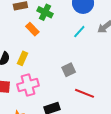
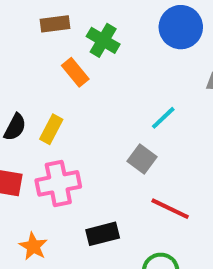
cyan line: (79, 32) -> (163, 118), moved
gray square: (69, 70) -> (142, 159), turned -32

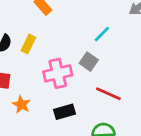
pink cross: (58, 183) -> (58, 73), moved
orange star: (33, 246) -> (21, 105), moved

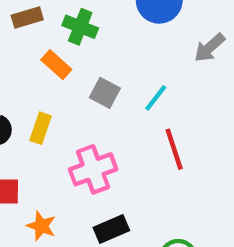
gray square: (89, 62) -> (105, 93), moved
red line: (108, 94) -> (174, 149), moved, turned 55

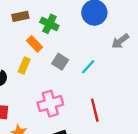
yellow rectangle: (41, 128) -> (24, 65), moved
red line: (174, 149) -> (95, 110), moved

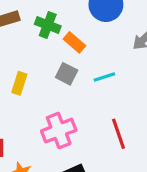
orange rectangle: (34, 44) -> (74, 42), moved
cyan line: (88, 67) -> (104, 77), turned 35

